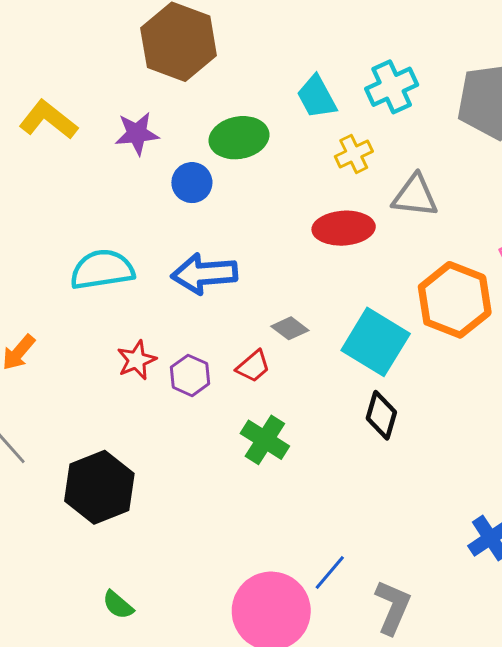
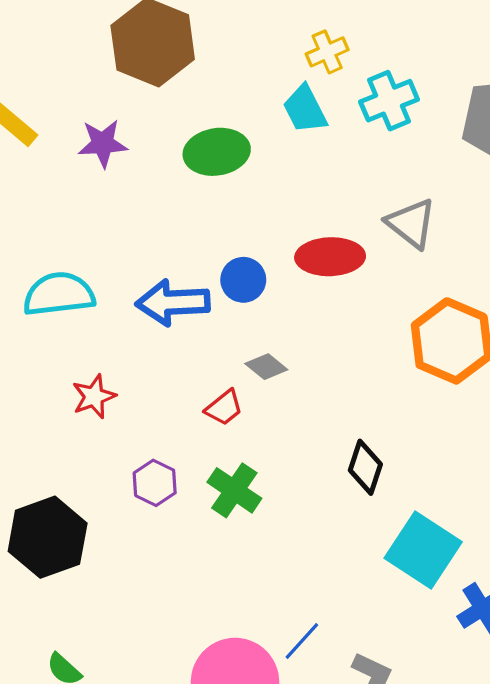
yellow cross: (354, 154) -> (327, 52), moved
blue circle: (192, 183) -> (243, 280), moved
gray triangle: (415, 196) -> (411, 223), turned 30
cyan square: (376, 342) -> (423, 550), moved
purple hexagon: (190, 375) -> (155, 483), moved

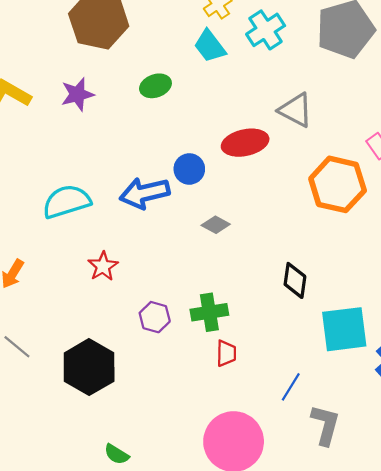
green ellipse: (217, 152) -> (155, 86), size x0.7
red trapezoid: (224, 408) -> (226, 353), moved, turned -40
green cross: (234, 490) -> (209, 312), turned -33
cyan square: (423, 550) -> (344, 329), turned -30
blue line: (302, 641) -> (291, 387), moved

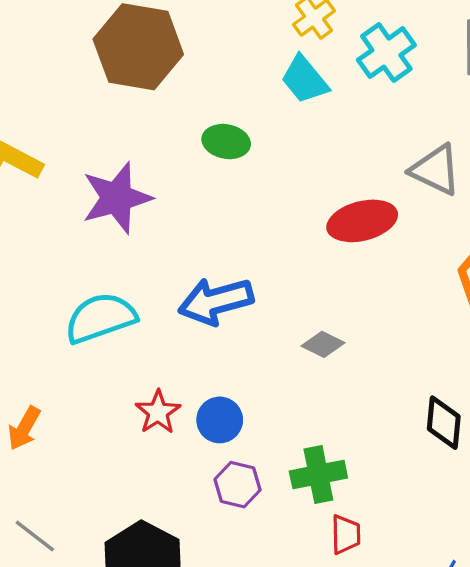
green ellipse: (155, 86) -> (226, 142), turned 32
purple star: (77, 94) -> (117, 198), moved, size x1.4
blue circle: (189, 169) -> (220, 420), moved

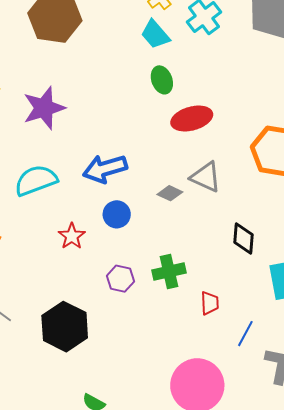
green ellipse: (226, 142) -> (162, 80), moved, turned 60
gray triangle: (435, 170) -> (206, 177), moved
blue circle: (220, 420) -> (117, 214), moved
red trapezoid: (346, 534) -> (210, 303), moved

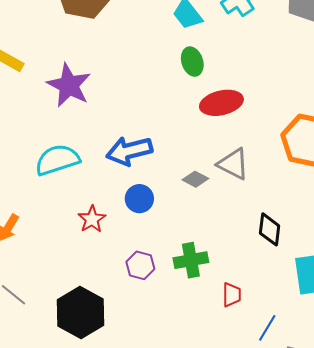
purple star: (44, 108) -> (69, 85), turned -30

